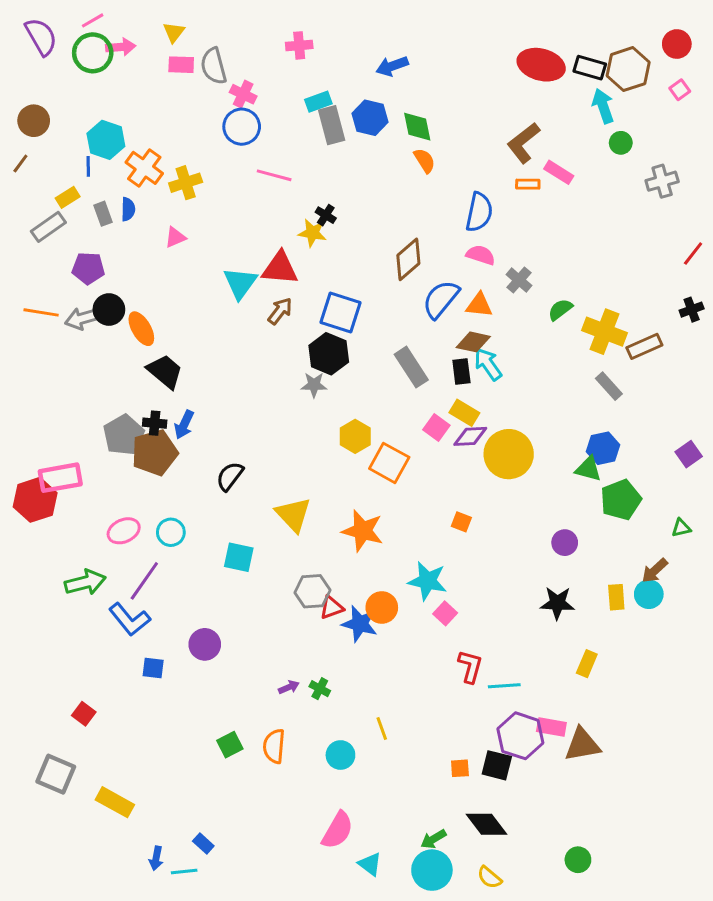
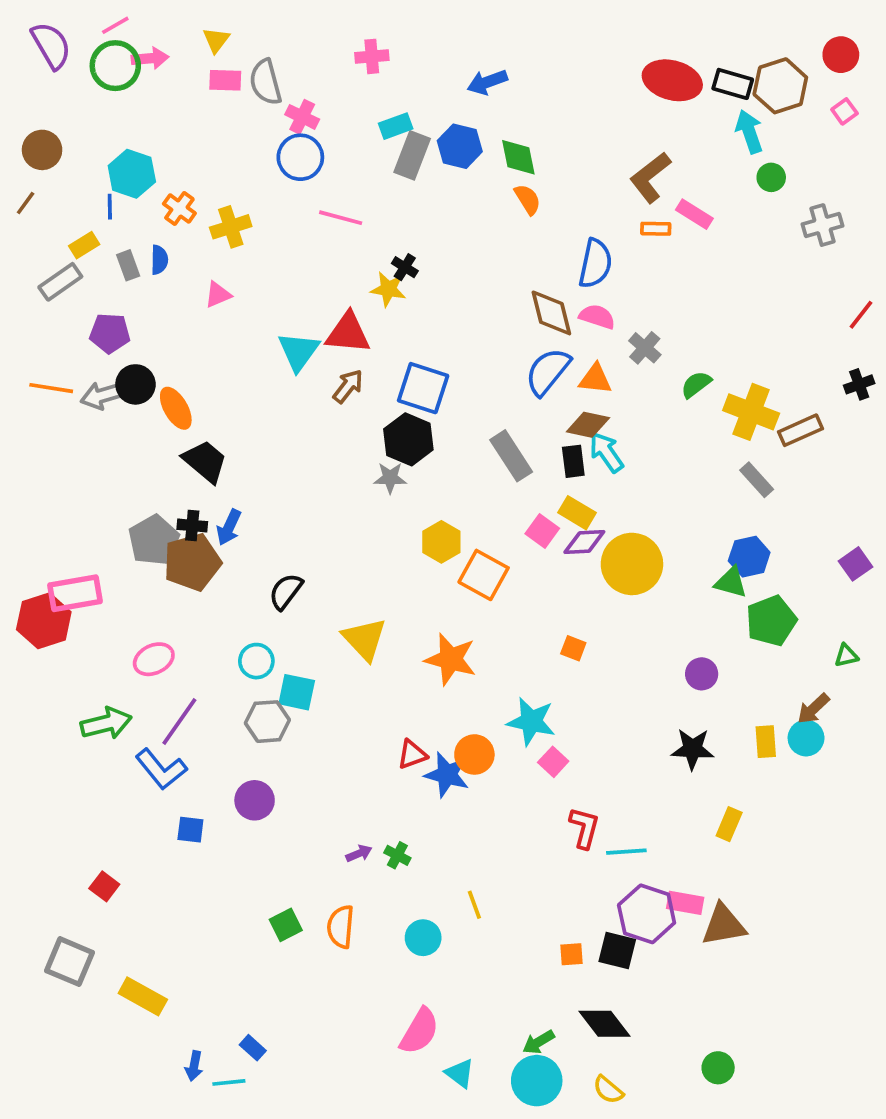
gray rectangle: (332, 125) -> (412, 155), turned 36
orange cross: (144, 168) -> (179, 209), size x0.7
brown diamond: (408, 259) -> (551, 313), moved, turned -63
cyan circle: (171, 532) -> (256, 661), moved
gray hexagon: (312, 591) -> (267, 722), moved

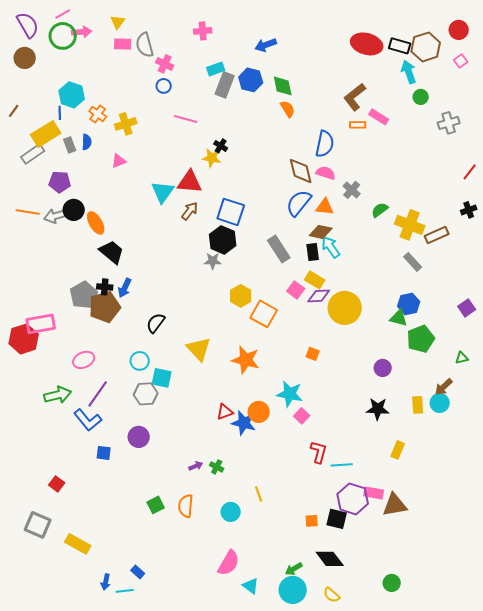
brown circle: (42, 150) -> (25, 58), moved
blue circle: (300, 157) -> (164, 86), size x0.6
yellow rectangle: (84, 245) -> (46, 134), size x1.8

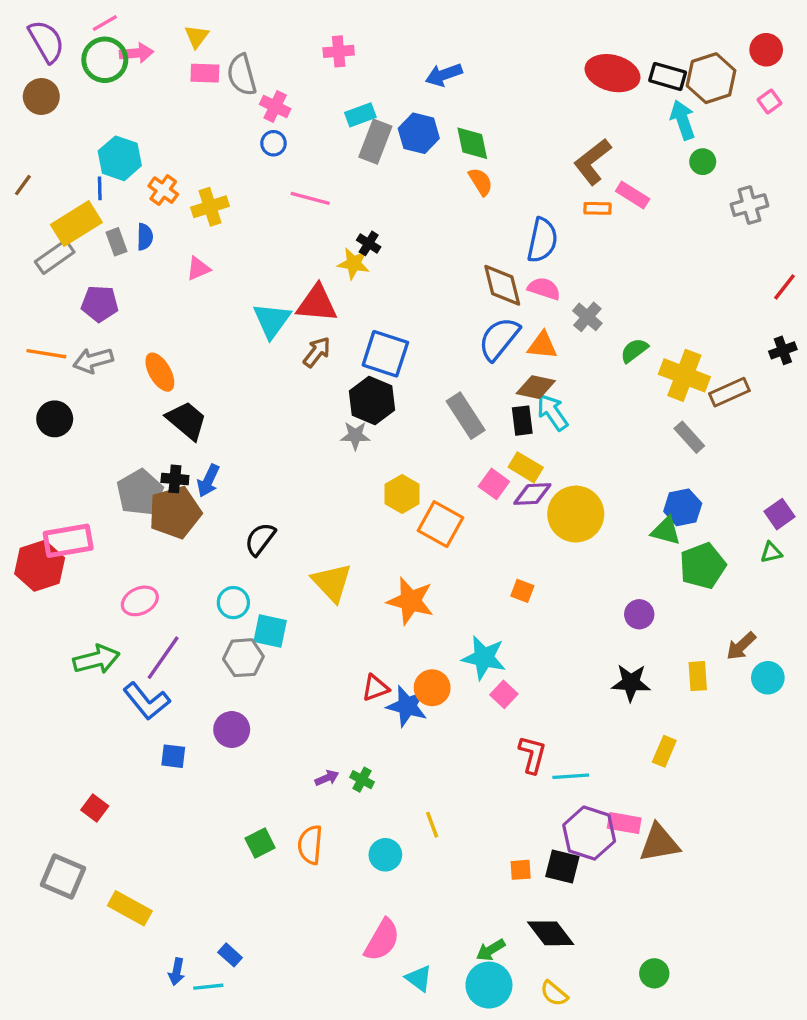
black circle: (74, 210) -> (55, 419), moved
green triangle: (462, 358) -> (771, 552), moved
cyan circle: (440, 403) -> (768, 678), moved

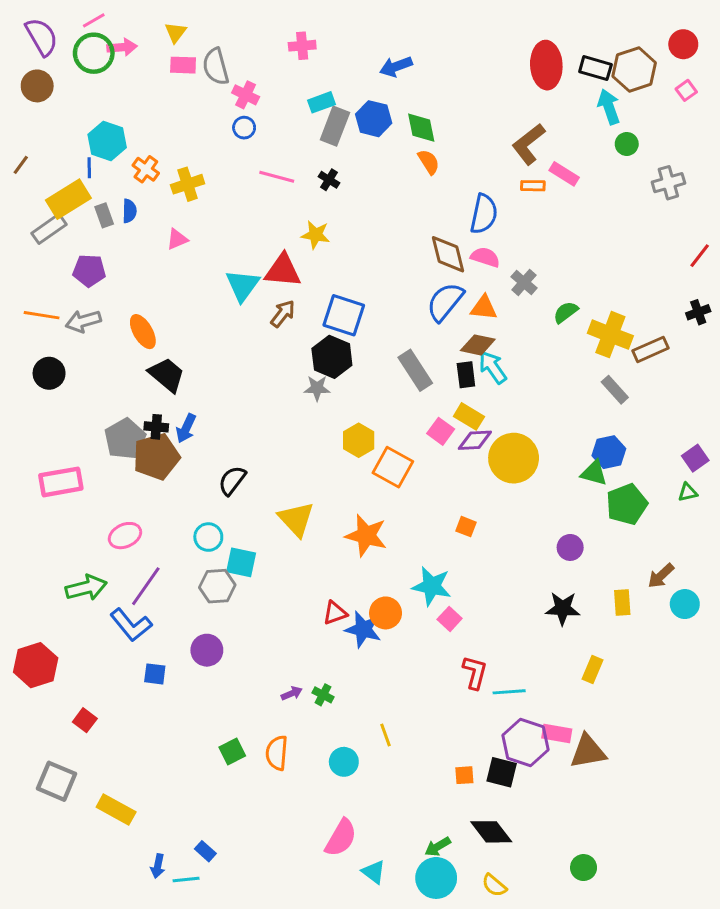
red ellipse: (613, 73) -> (546, 65), turned 72
black cross: (369, 243) -> (329, 180), moved
red hexagon: (40, 566) -> (36, 665), moved

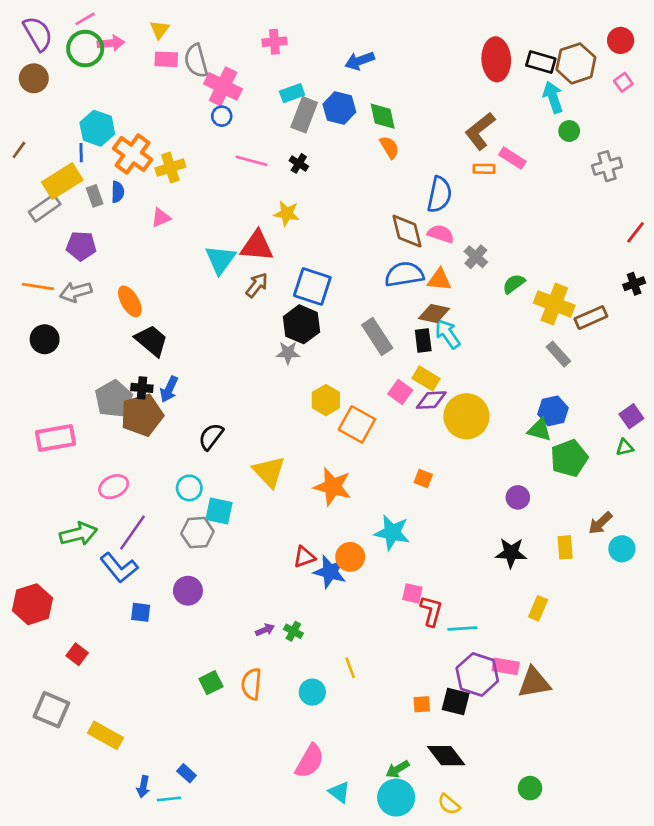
pink cross: (246, 95) -> (223, 86), size x1.5
orange cross: (146, 169) -> (133, 154), size x1.6
blue semicircle: (445, 302) -> (404, 274), turned 42
pink square: (450, 619) -> (412, 593), moved, turned -30

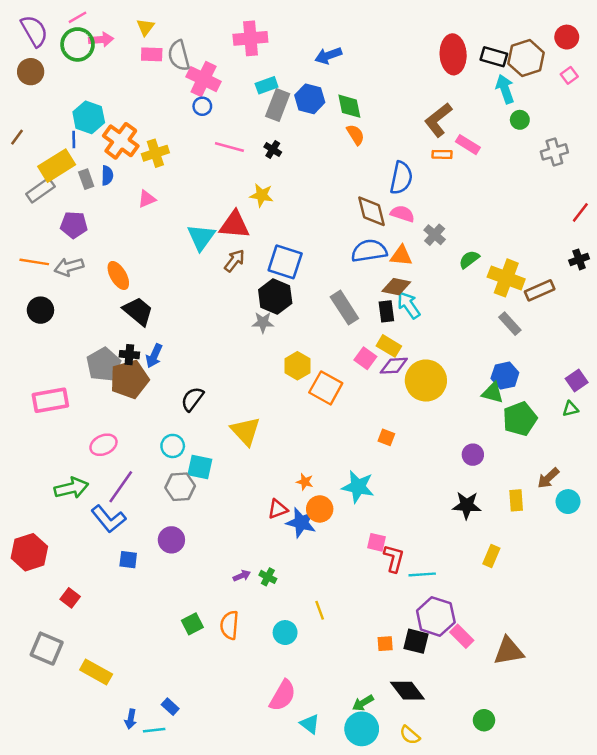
pink cross: (274, 42) -> (250, 38), size x1.5
orange star: (333, 487) -> (305, 482), moved, size x0.5
pink rectangle: (506, 666) -> (462, 636), moved, turned 35
brown triangle: (534, 683) -> (509, 651), moved

